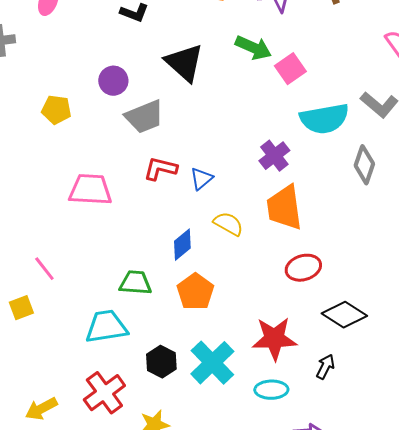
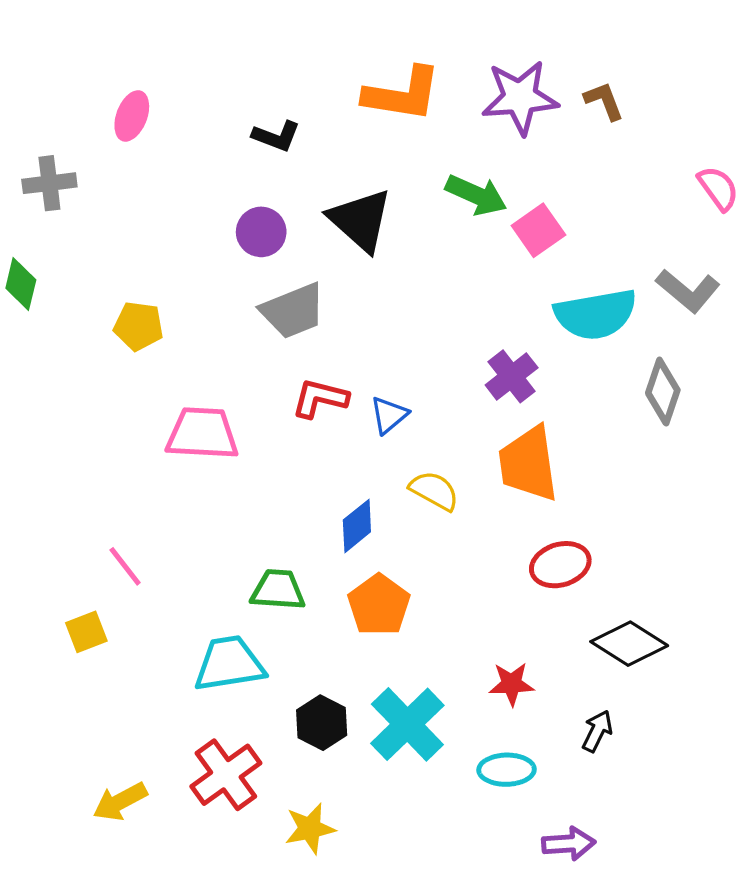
purple circle: (113, 81) -> (261, 232), moved
yellow pentagon: (56, 110) -> (138, 326), moved
red star: (274, 339) -> (512, 684), size x0.6

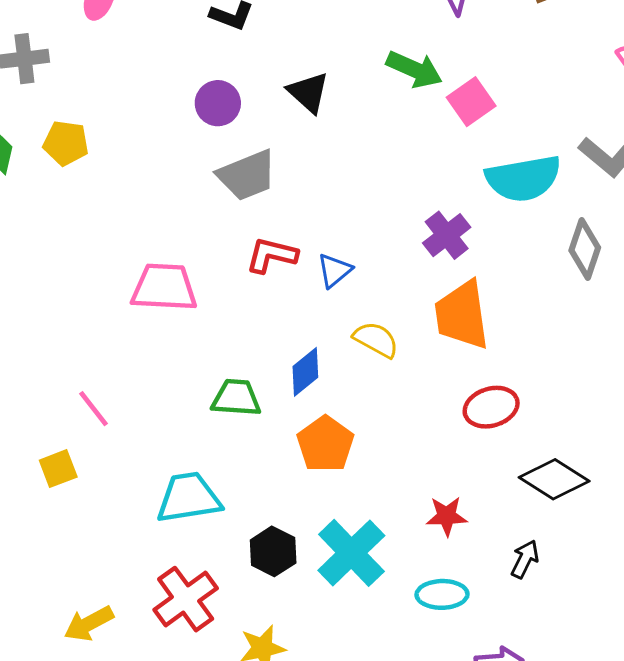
black triangle: (360, 220) -> (308, 92), size x0.7
yellow pentagon: (138, 326) -> (66, 143), moved
green trapezoid: (278, 590) -> (236, 398), moved

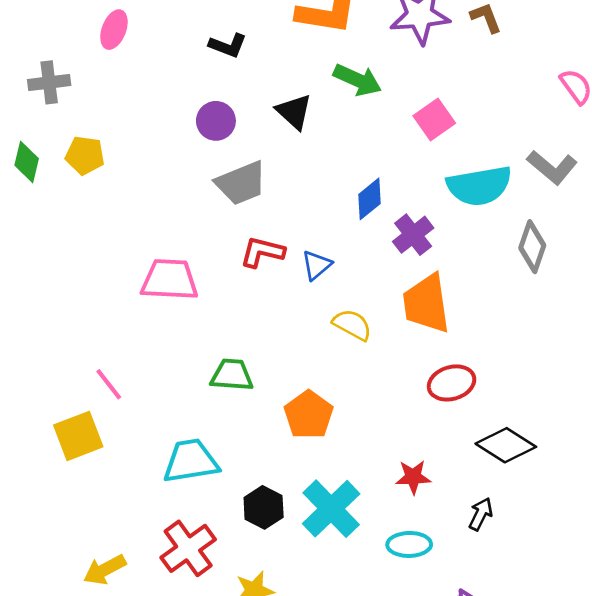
green arrow: (414, 69) -> (358, 80), moved
blue diamond: (305, 372) -> (369, 199), moved
yellow square: (58, 469) -> (78, 436), size x1.5

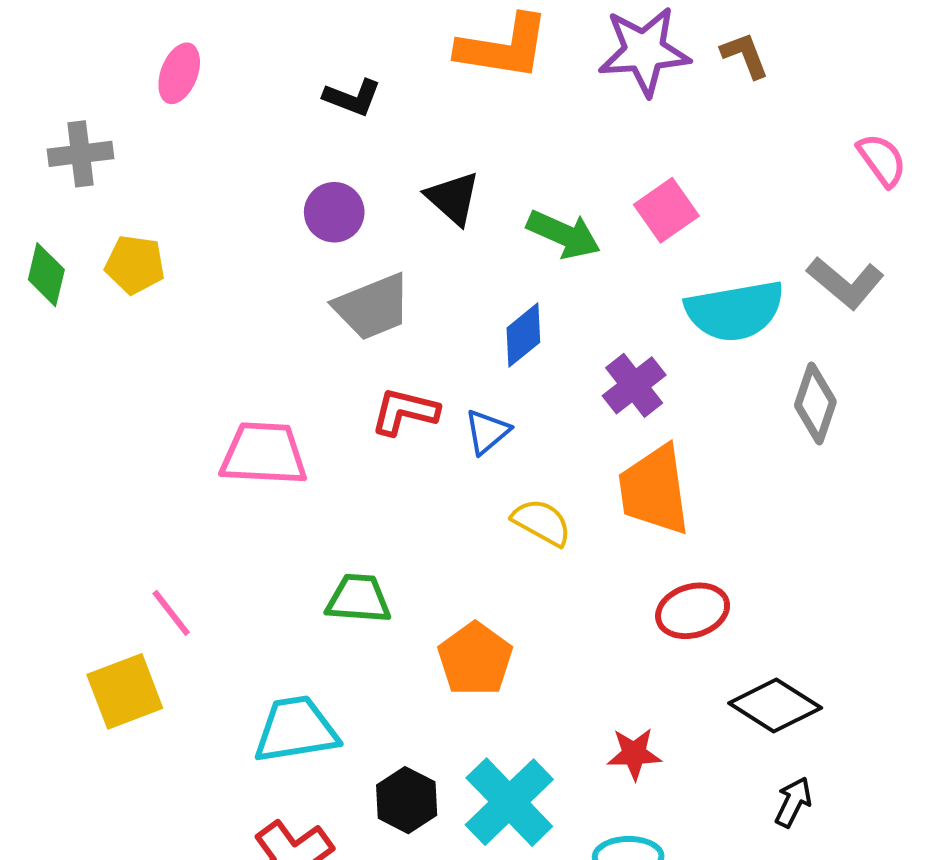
green arrow: (358, 80) -> (564, 234), moved
blue diamond: (369, 199) -> (523, 335), moved
black arrow: (481, 514) -> (793, 802), moved

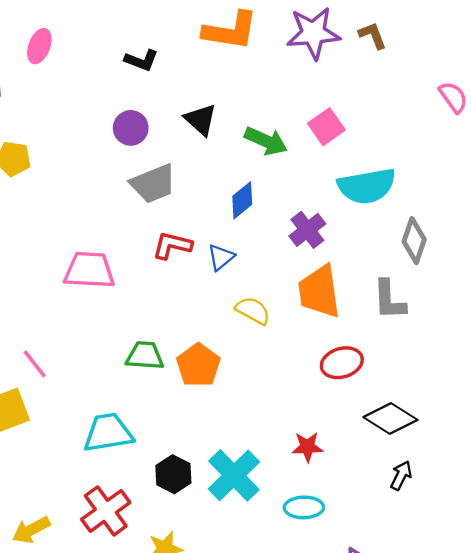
gray L-shape: (846, 283) -> (389, 300), moved, turned 48
orange pentagon: (475, 659) -> (198, 365), moved

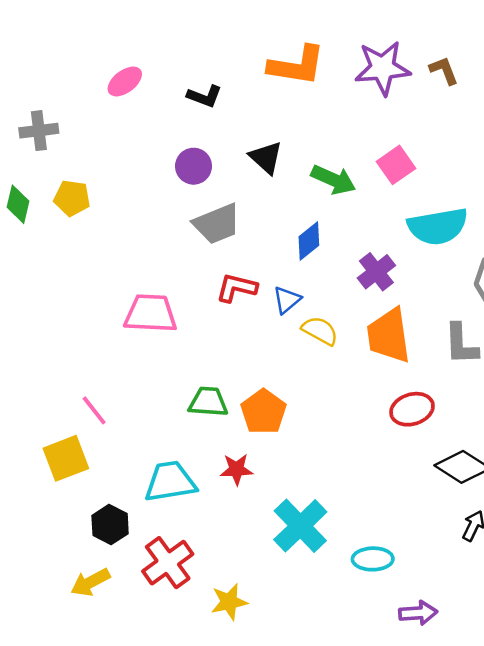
pink ellipse: (39, 46) -> (125, 81), moved, turned 32
yellow semicircle: (253, 311) -> (320, 331), moved
red star: (307, 447) -> (236, 469), moved
black hexagon: (173, 474) -> (110, 525), moved

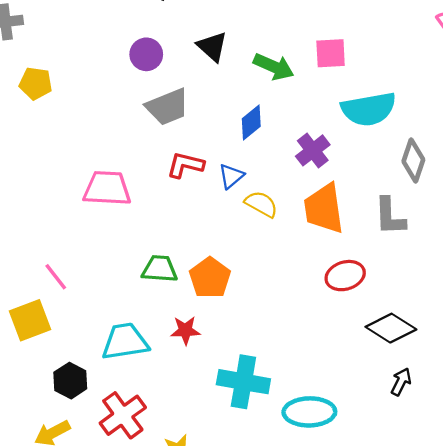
pink square: (396, 165) -> (331, 53), turned 32
cyan cross: (300, 526) -> (243, 382), turned -36
cyan ellipse: (373, 559) -> (309, 412), size x1.4

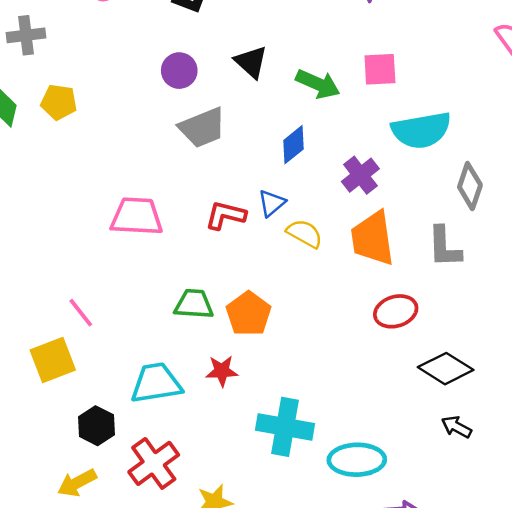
red L-shape: (185, 165) -> (225, 215), moved
black arrow: (401, 382) -> (457, 427), turned -88

